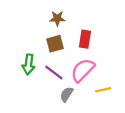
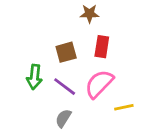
brown star: (57, 18) -> (89, 14), moved
gray semicircle: (67, 94) -> (63, 118), moved

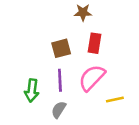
green arrow: (34, 77) -> (32, 90), moved
purple line: (65, 87) -> (60, 80), turned 50

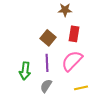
brown square: (61, 48) -> (48, 38), turned -35
yellow line: (115, 99) -> (81, 88), moved

